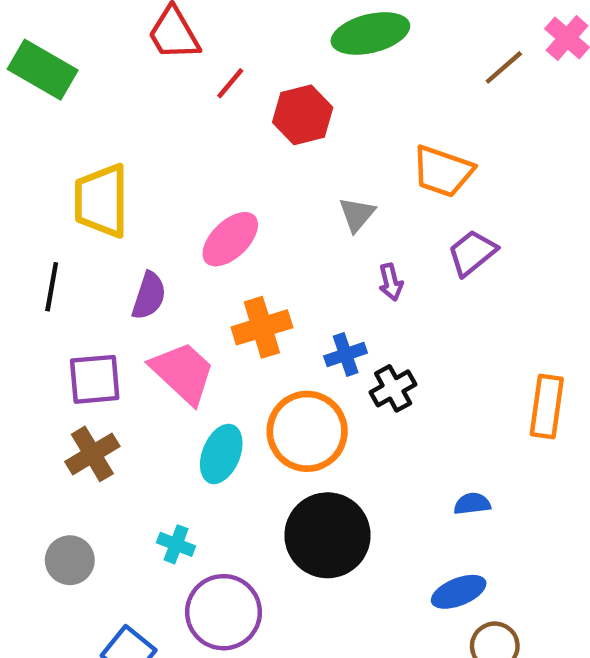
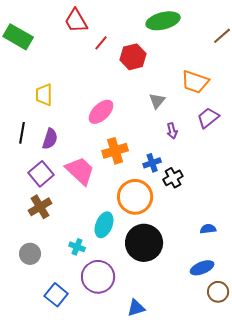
yellow trapezoid: (101, 201) -> (44, 95), size x0.7
purple semicircle: (149, 296) -> (50, 139), moved
purple square: (95, 379) -> (41, 174), turned -35
cyan ellipse: (221, 454) -> (104, 225), moved

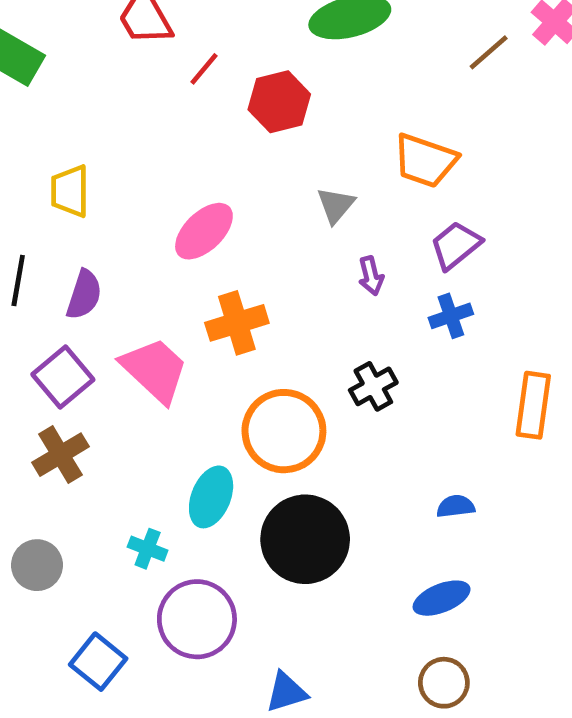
blue cross: (152, 163) -> (451, 316), moved
brown circle: (218, 292) -> (444, 683), moved

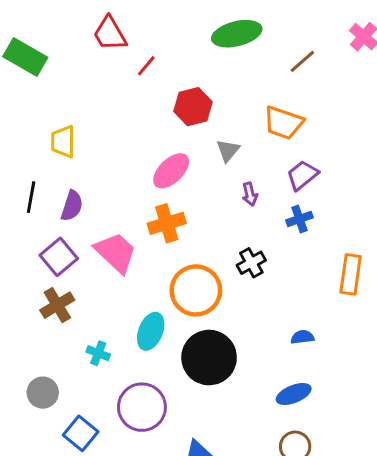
brown line: (489, 52) -> (302, 61), moved
red hexagon: (279, 102) -> (193, 107), moved
pink ellipse: (204, 231) -> (171, 171), moved
cyan cross: (148, 549) -> (98, 353), moved
gray circle: (37, 565) -> (43, 393), moved

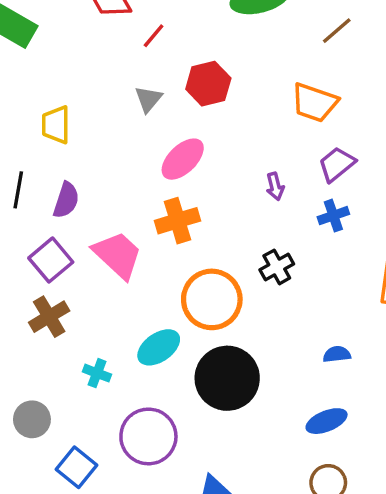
gray triangle: (228, 150) -> (148, 99), moved
cyan ellipse: (151, 331) -> (159, 347), turned 33

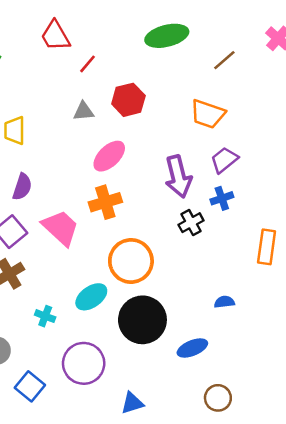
gray triangle: (148, 99) -> (84, 111), turned 45
purple arrow: (275, 186) -> (178, 177), size x2.0
black cross: (277, 267) -> (191, 223), moved
blue ellipse: (327, 421) -> (192, 348), moved

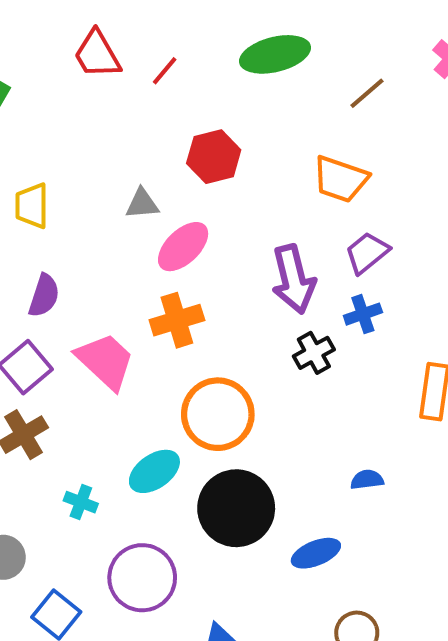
red line: (87, 64) -> (165, 71), moved
gray triangle: (84, 111) -> (142, 204), moved

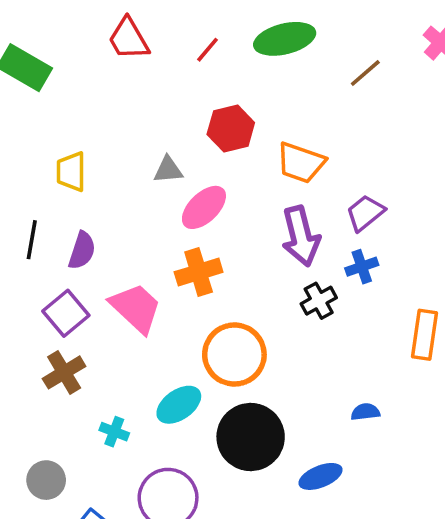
red line: (165, 71) -> (208, 50), moved
orange trapezoid: (340, 179) -> (301, 163), moved

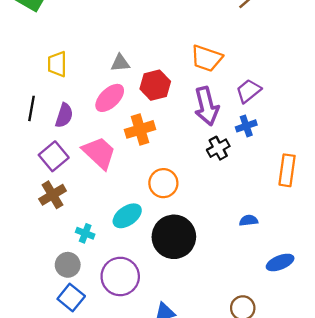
red hexagon: (231, 129) -> (155, 85), moved
pink ellipse: (204, 207) -> (110, 98), moved
orange circle: (234, 355) -> (163, 183), size x0.7
blue ellipse: (321, 476) -> (280, 262), moved
gray circle: (46, 480) -> (68, 265), moved

